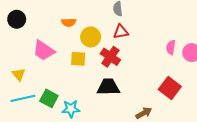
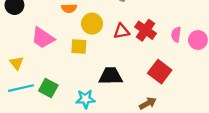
red triangle: (121, 32) -> (121, 31), moved
red cross: (110, 57) -> (146, 30), moved
red square: (170, 88) -> (160, 72), moved
cyan star: (71, 109) -> (85, 99), moved

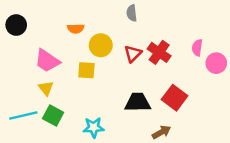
red triangle: (121, 31) -> (133, 54), turned -35
pink semicircle: (176, 35) -> (197, 48), moved
yellow triangle: (17, 63) -> (46, 88), moved
black trapezoid: (111, 76) -> (138, 102), moved

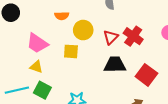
yellow triangle: (46, 88) -> (36, 67), turned -32
black trapezoid: (138, 102) -> (115, 65), moved

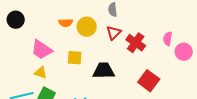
yellow circle: (83, 30) -> (87, 27), moved
red triangle: (111, 37) -> (114, 33), moved
black trapezoid: (115, 65) -> (104, 71), moved

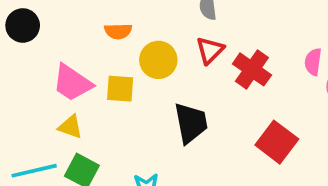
yellow circle: (87, 27) -> (158, 60), moved
yellow square: (75, 58) -> (120, 89), moved
black trapezoid: (104, 71) -> (191, 123), turned 80

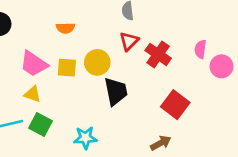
yellow circle: (158, 60) -> (97, 62), moved

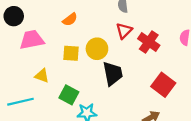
orange semicircle: (66, 28) -> (70, 20), turned -35
pink trapezoid: (34, 64) -> (32, 40), moved, turned 135
green square: (40, 125) -> (69, 95), moved

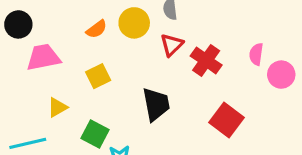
yellow circle: (97, 49) -> (134, 23), moved
yellow square: (71, 53) -> (98, 76), turned -30
yellow triangle: (42, 76) -> (57, 107), turned -49

